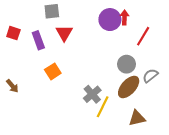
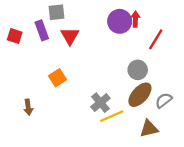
purple rectangle: (38, 40) -> (42, 30), moved
gray semicircle: (150, 76) -> (164, 100), moved
brown arrow: (12, 86) -> (28, 107), moved, turned 32
yellow line: (103, 107) -> (112, 116), turned 40

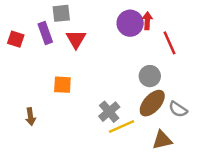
red line: (156, 39) -> (169, 43), turned -55
orange square: (58, 78) -> (62, 85), turned 36
gray semicircle: (164, 100) -> (178, 109), turned -108

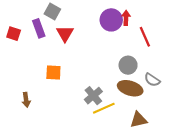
gray square: (61, 13) -> (52, 12), turned 35
brown ellipse: (152, 103) -> (130, 88), turned 65
gray semicircle: (178, 109) -> (152, 80), moved

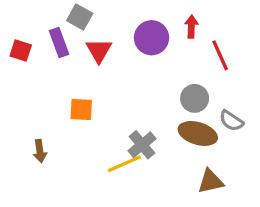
purple circle: (111, 20) -> (152, 38), moved
yellow line: (104, 108) -> (124, 164), moved

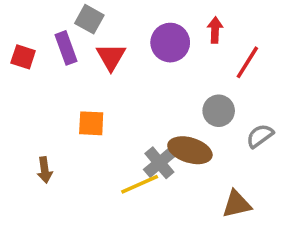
red line: (220, 55) -> (247, 62), turned 56
gray semicircle: (231, 121) -> (260, 136), turned 110
brown ellipse: (198, 133) -> (190, 150), moved

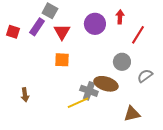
purple rectangle: (66, 48) -> (37, 27), turned 54
orange square: (91, 123) -> (62, 60), moved
gray cross: (159, 163) -> (89, 91), turned -30

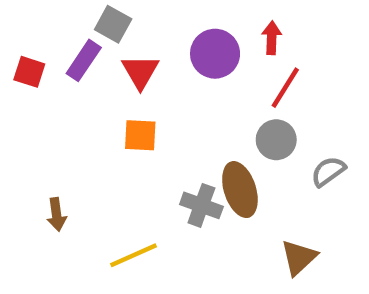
red line: (138, 35) -> (285, 88), moved
brown ellipse: (106, 84) -> (240, 190), turned 55
yellow line: (78, 103) -> (133, 255), moved
brown triangle: (132, 114) -> (299, 258), turned -30

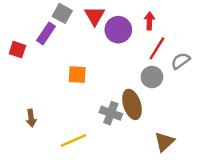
red square: (29, 72) -> (17, 50), moved
red triangle: (140, 72) -> (95, 16), moved
gray semicircle: (328, 171) -> (181, 61), moved

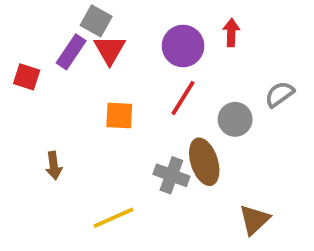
red triangle: (95, 16) -> (110, 50), moved
red line: (157, 48) -> (183, 98), moved
brown arrow: (31, 118) -> (54, 166), moved

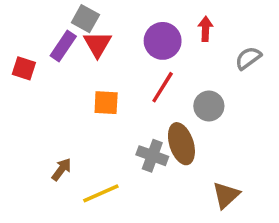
gray semicircle: (279, 94) -> (248, 58), moved
brown arrow: (54, 166) -> (61, 169), moved, turned -135

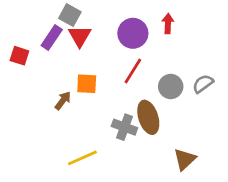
gray semicircle: (248, 58) -> (203, 84), moved
brown arrow: (61, 169) -> (63, 101), moved

